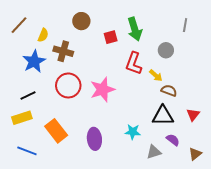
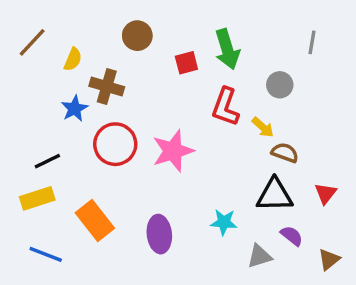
blue star: (34, 61) -> (75, 109), moved, size x0.7

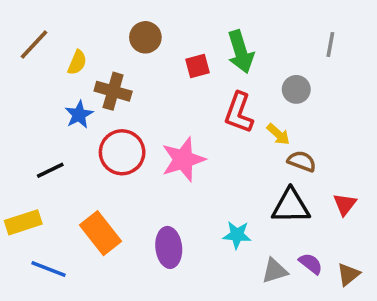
yellow rectangle: (37, 198) -> (23, 222), moved
purple semicircle: (292, 236) -> (311, 264), moved

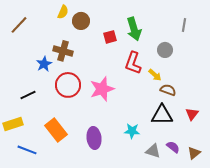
yellow semicircle: (77, 62) -> (63, 12), moved
gray triangle: (275, 271) -> (153, 151), turned 35

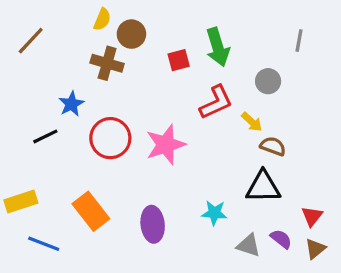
brown cross: (63, 51) -> (107, 63), moved
red L-shape: (133, 63) -> (216, 102), turned -135
black line: (28, 95) -> (45, 136), moved
red triangle: (192, 114) -> (312, 216), moved

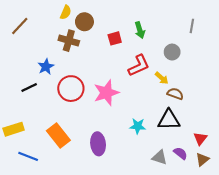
green arrow: (218, 47) -> (140, 30), size x0.7
cyan star: (214, 213) -> (138, 126), moved

